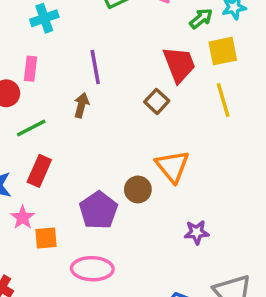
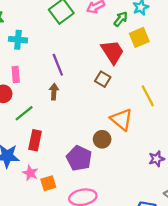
cyan cross: (44, 18) -> (18, 40), turned 36
yellow line: (223, 100) -> (148, 96), moved
purple star: (197, 232) -> (157, 159), moved

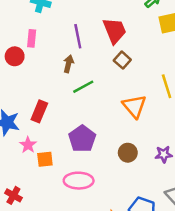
red trapezoid: (112, 52) -> (115, 31), moved
green line: (24, 113) -> (83, 87), moved
brown circle: (102, 139) -> (128, 153), moved

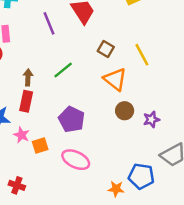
brown square: (122, 60) -> (106, 49), moved
brown arrow: (68, 64) -> (28, 77), moved
brown circle: (128, 153) -> (125, 111), moved
pink ellipse: (79, 181) -> (76, 160), turned 36

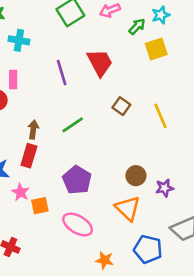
orange triangle: (115, 79) -> (128, 208), moved
orange star: (116, 189) -> (105, 260), moved

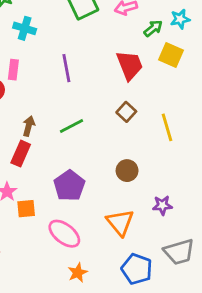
yellow square: (156, 49) -> (171, 55), turned 35
red trapezoid: (100, 63) -> (130, 65), moved
brown circle: (136, 176) -> (127, 171), moved
orange star: (105, 260) -> (78, 273), moved, turned 30

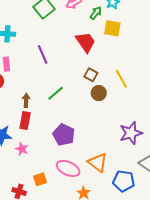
brown circle: (127, 171) -> (99, 93), moved
purple star: (162, 205) -> (131, 133), size x1.6
orange square: (26, 209) -> (40, 179), moved
orange triangle: (120, 223) -> (98, 163), moved

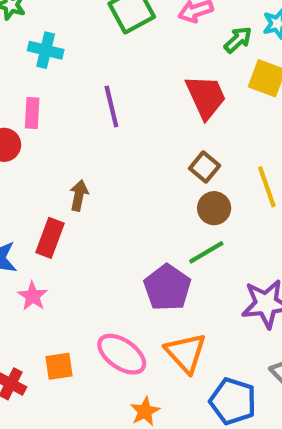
green line: (56, 93) -> (206, 252), moved
brown arrow: (26, 100) -> (79, 195), moved
purple pentagon: (64, 135) -> (167, 288), moved

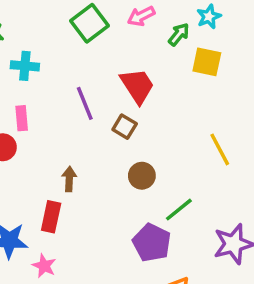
red trapezoid: (206, 97) -> (137, 86), moved
brown square: (205, 167) -> (125, 127), moved
brown circle: (214, 208) -> (142, 176), moved

